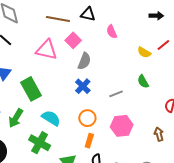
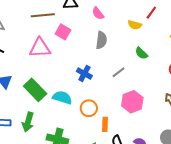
gray semicircle: (84, 61) -> (101, 40), moved
cyan semicircle: (51, 118) -> (62, 97), moved
orange circle: (87, 118) -> (89, 108), moved

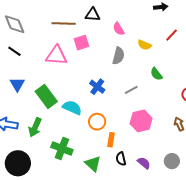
yellow semicircle: (135, 25) -> (144, 45), moved
pink square: (63, 32) -> (81, 43), turned 35

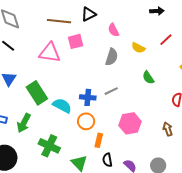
black triangle: (93, 15) -> (89, 14), turned -35
blue cross: (97, 87) -> (88, 97), moved, turned -35
gray line: (131, 90) -> (111, 91), moved

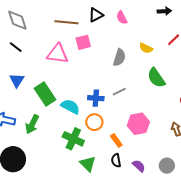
pink semicircle: (113, 30) -> (122, 18), moved
green semicircle: (148, 78) -> (156, 78), size x1.5
orange rectangle: (99, 140) -> (116, 140), moved, turned -48
green cross: (49, 146) -> (73, 139), moved

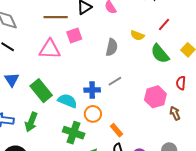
green semicircle: (156, 78) -> (160, 54), moved
pink hexagon: (138, 124) -> (155, 97), moved

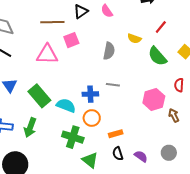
gray line: (115, 81) -> (113, 85), turned 40
orange rectangle: (116, 130) -> (116, 134), turned -64

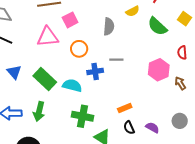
yellow semicircle: (134, 38) -> (133, 11), turned -40
orange circle: (92, 118) -> (79, 49), moved

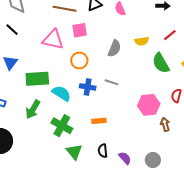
green rectangle: (45, 79) -> (37, 79), turned -65
orange rectangle: (125, 108) -> (99, 121), moved
green arrow: (39, 111) -> (33, 109), moved

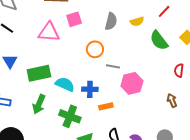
gray semicircle: (114, 48) -> (111, 21), moved
orange circle: (79, 60) -> (95, 49), moved
blue cross: (88, 87) -> (90, 89), moved
pink hexagon: (149, 105) -> (132, 83), moved

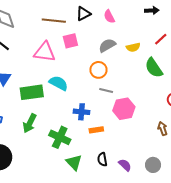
gray semicircle: (111, 21) -> (107, 45), turned -138
orange circle: (95, 49) -> (98, 70), moved
cyan semicircle: (65, 84) -> (58, 83), moved

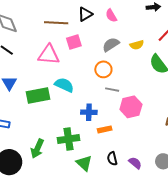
green arrow: (30, 123) -> (37, 149), moved
green cross: (60, 137) -> (68, 139), turned -30

